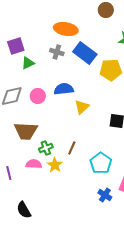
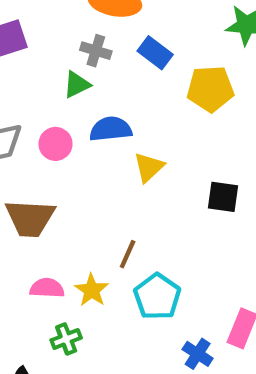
blue rectangle: (85, 53) -> (155, 53), size x0.7
green triangle: (28, 63) -> (77, 85), moved
green cross: (46, 148) -> (66, 339), moved
cyan pentagon: (101, 163) -> (157, 297), moved

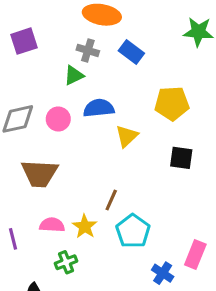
yellow pentagon: (210, 89) -> (172, 103), moved

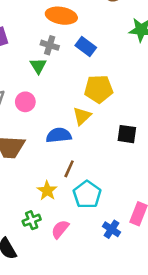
green triangle: (74, 75) -> (38, 66), turned -36
yellow pentagon: (172, 103) -> (99, 89), moved
blue semicircle: (99, 108) -> (59, 135), moved
pink semicircle: (52, 225) -> (60, 229), moved, turned -54

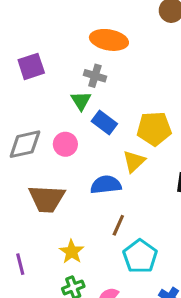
blue rectangle: (86, 47) -> (104, 122), moved
yellow star: (47, 191) -> (72, 252), moved

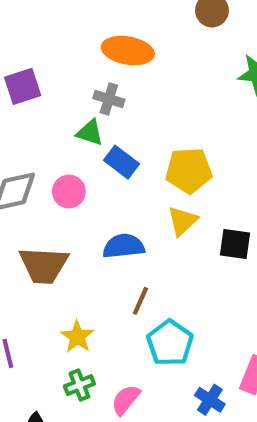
green triangle: (81, 101) -> (90, 133), turned -40
yellow triangle: (134, 161) -> (183, 221), moved

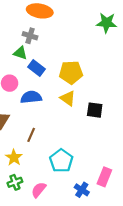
yellow triangle: (183, 221) -> (68, 98), turned -42
blue semicircle: (124, 246) -> (31, 97), moved
brown line: (140, 301) -> (31, 135), moved

